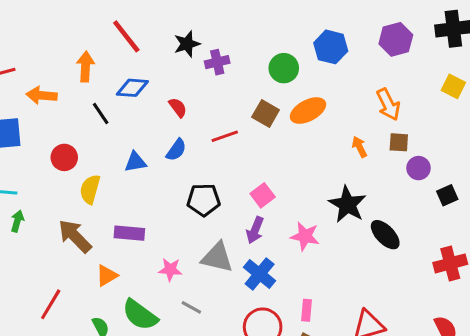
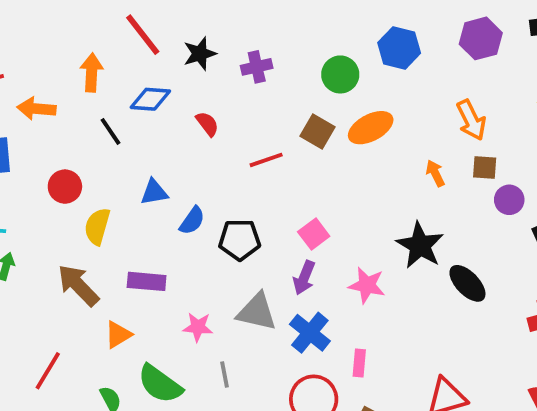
black star: (187, 44) -> (200, 54), moved
blue semicircle: (176, 150) -> (192, 221), moved
gray line: (191, 307) -> (224, 374), turned 50
pink rectangle: (306, 310) -> (359, 363), moved

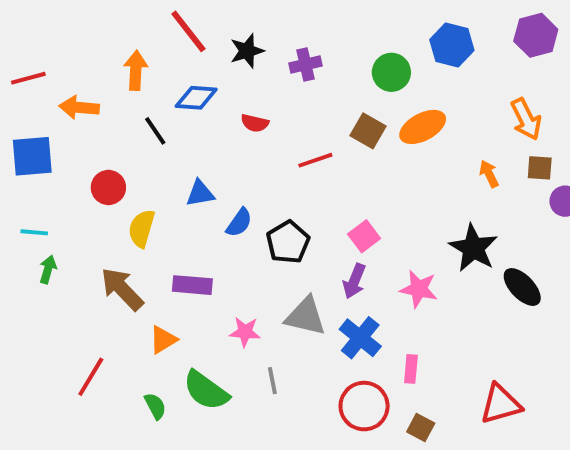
red semicircle: (207, 124) -> (255, 123), turned 140
black pentagon: (240, 240) -> (288, 242), turned -30

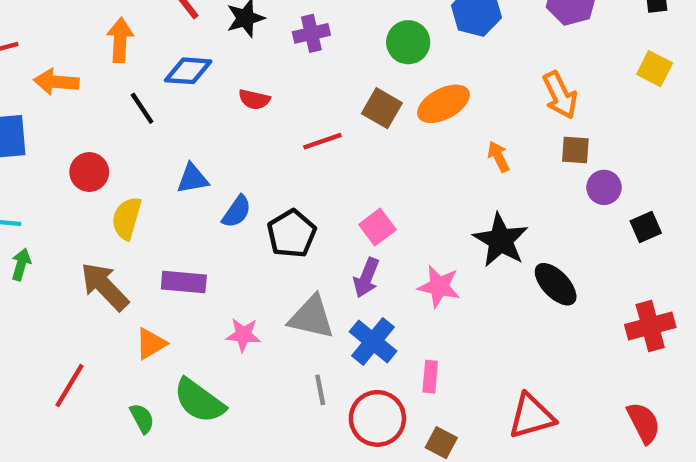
orange arrow: (489, 174) -> (498, 157), moved
gray line: (272, 381) -> (320, 390), moved

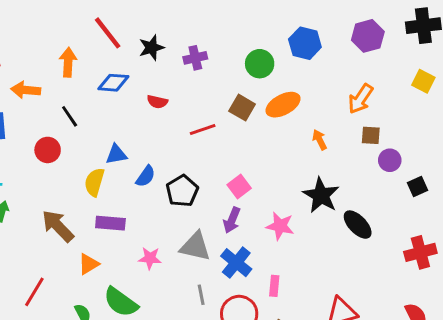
orange arrow: (560, 95) -> (361, 99), turned 60
black line: (142, 108) -> (70, 116), moved
yellow semicircle: (127, 218) -> (94, 182), moved

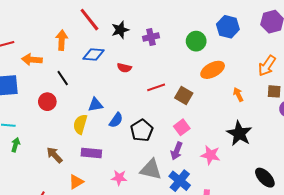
brown square: (242, 108) -> (184, 96), moved
black ellipse: (358, 225) -> (265, 178), moved
brown arrow: (58, 226) -> (54, 155), size x0.7

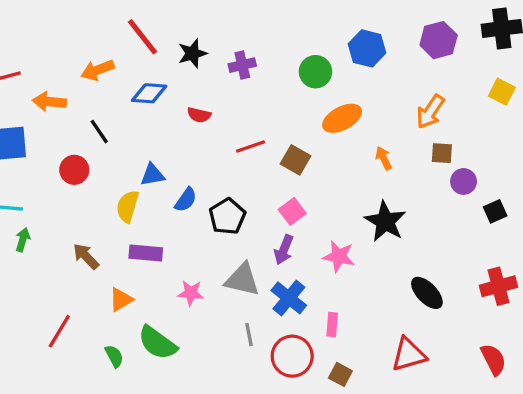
orange arrow: (62, 40) -> (98, 70), turned -114

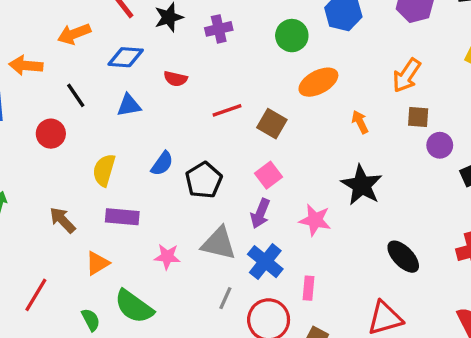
blue triangle: (152, 175) -> (129, 105), moved
gray line: (249, 335) -> (225, 298), turned 35

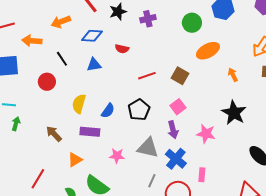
red line: (227, 110) -> (147, 76), moved
blue semicircle: (162, 164) -> (108, 111), moved
purple arrow: (260, 213) -> (173, 130), turned -36

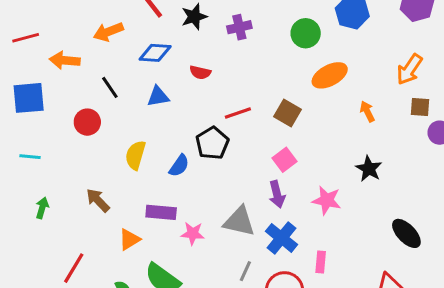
black pentagon: (139, 110) -> (212, 143), moved
black star: (234, 113) -> (369, 169), size x0.7
green arrow: (16, 124) -> (42, 208), moved
purple rectangle: (90, 132) -> (161, 212), moved

